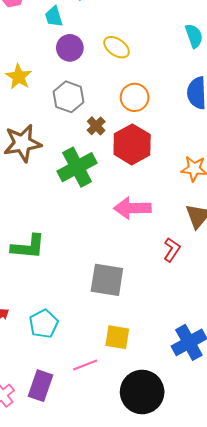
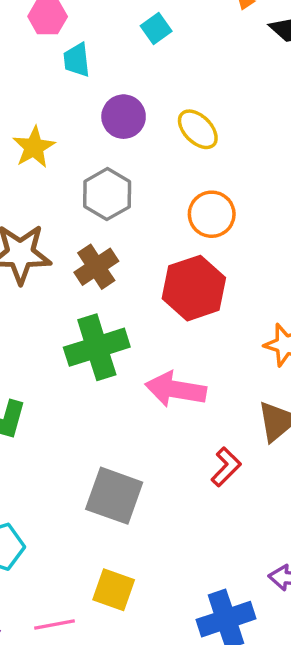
cyan trapezoid: (54, 17) -> (77, 60), moved
brown cross: (96, 126) -> (96, 267), moved, size x1.4
green cross: (77, 167) -> (97, 347), moved

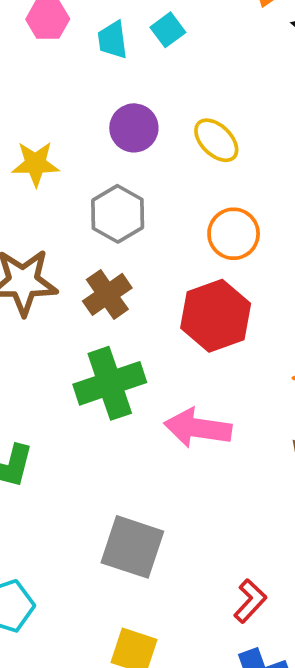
cyan trapezoid: (77, 60) -> (113, 40), moved
yellow star: (34, 147) -> (36, 164), turned 30
red L-shape: (226, 467) -> (250, 601), moved

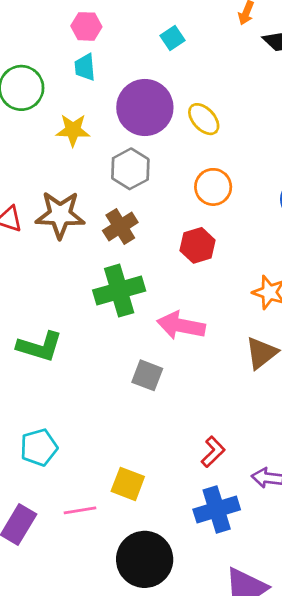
cyan trapezoid: (113, 40) -> (85, 67), moved
purple circle: (134, 128) -> (145, 108), size x1.6
red hexagon: (216, 316) -> (198, 245), size x0.7
gray square: (132, 547) -> (147, 375), moved, size x0.7

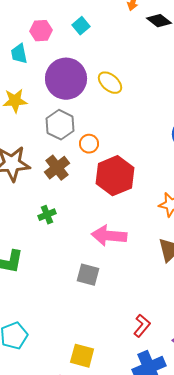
pink hexagon: (86, 26) -> (41, 31), moved
orange circle: (213, 187) -> (89, 144), moved, size x0.7
red hexagon: (198, 245) -> (115, 176), size x1.5
green cross: (119, 291) -> (47, 215), moved, size x0.5

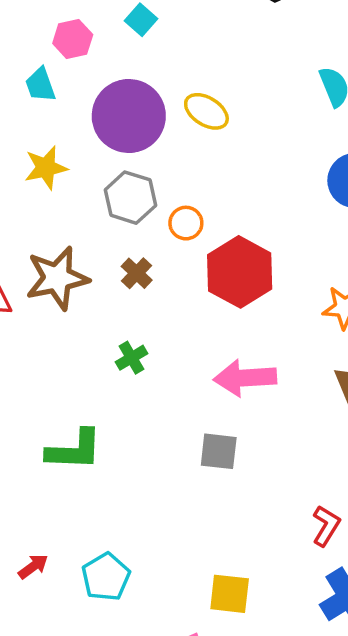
brown cross: (57, 168) -> (137, 273), size x0.7

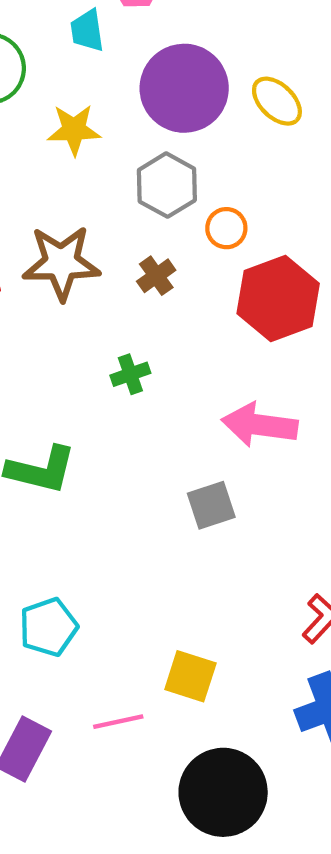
gray square: (219, 451) -> (211, 505), turned -36

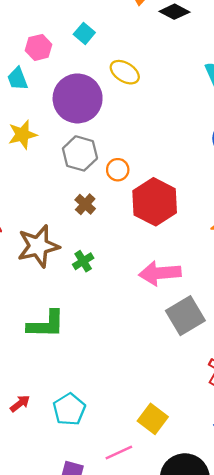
yellow ellipse: (277, 101) -> (125, 72), moved
brown star: (61, 263) -> (38, 246), moved
gray square: (211, 505) -> (185, 316), moved, size x1.4
yellow square: (190, 676) -> (153, 419), turned 32

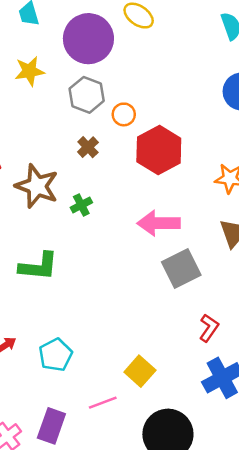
brown star: (38, 246) -> (37, 186), turned 30

